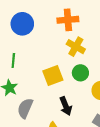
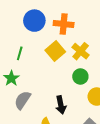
orange cross: (68, 20) -> (64, 24), moved
yellow square: (53, 75) -> (55, 51), moved, turned -30

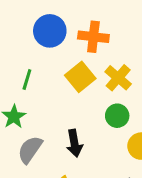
black arrow: (61, 105) -> (74, 143), moved

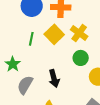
green line: (27, 79) -> (31, 39), moved

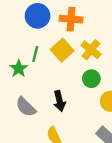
green star: (13, 64) -> (19, 69), moved
gray semicircle: (25, 85) -> (26, 107), turned -78

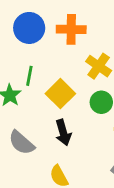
yellow square: (62, 50) -> (60, 94), moved

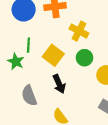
gray semicircle: (22, 143) -> (29, 96), turned 36

